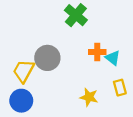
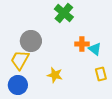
gray circle: (47, 58) -> (31, 41), moved
yellow star: (89, 97) -> (55, 75), moved

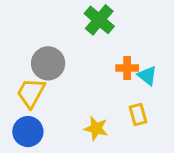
yellow rectangle: (101, 74) -> (138, 114), moved
yellow star: (55, 75) -> (96, 128), moved

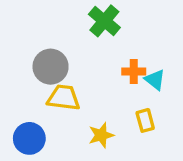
yellow trapezoid: (31, 93) -> (64, 98), moved, turned 68
yellow star: (96, 128) -> (101, 135), turned -30

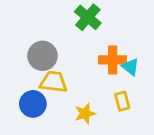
orange cross: (134, 72) -> (113, 60), size x1.4
blue circle: (29, 138) -> (33, 104), moved

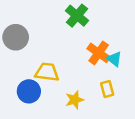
gray circle: (42, 56) -> (16, 37), moved
orange cross: (113, 60) -> (99, 53), turned 35

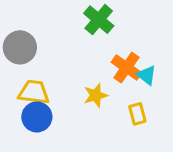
yellow trapezoid: (47, 72) -> (34, 92), moved
yellow star: (75, 100) -> (96, 95), moved

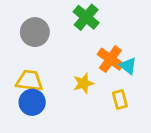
gray circle: (20, 47) -> (35, 32), moved

